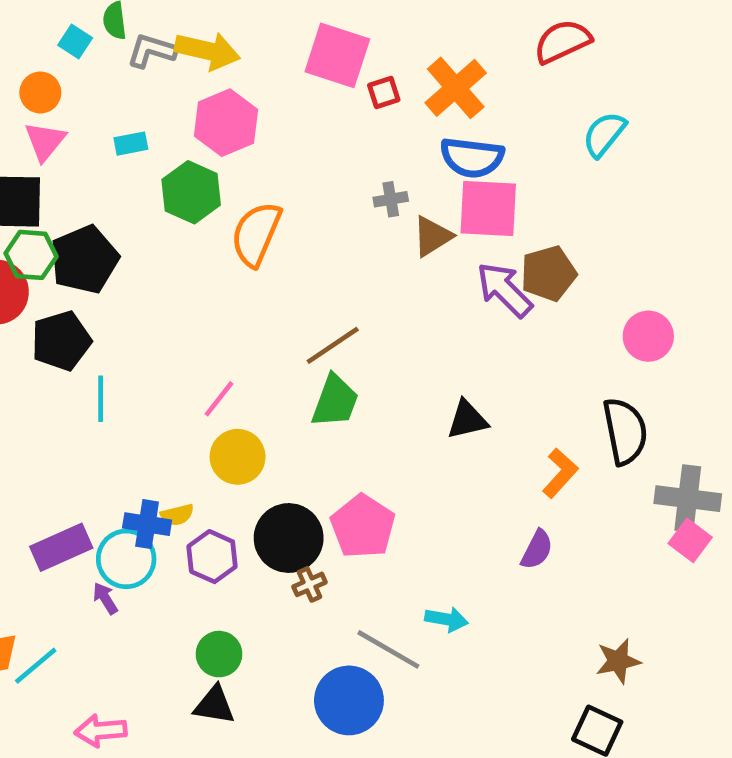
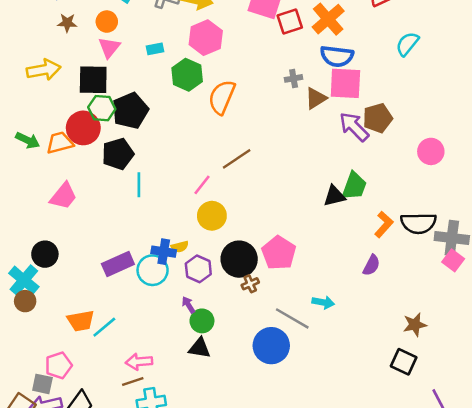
red square: (384, 93) -> (290, 22), size x1.5
brown line: (333, 345) -> (237, 159), moved
green trapezoid: (335, 401) -> (354, 186), moved
black semicircle: (625, 431) -> (418, 223), moved, turned 100
purple arrow: (105, 598) -> (188, 305), moved

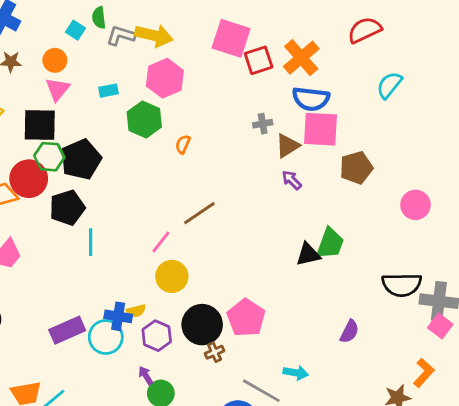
orange semicircle: (222, 97) -> (183, 144), size x0.5
purple arrow: (354, 127) -> (292, 180), moved, size x0.6
orange L-shape: (384, 224) -> (424, 373), moved

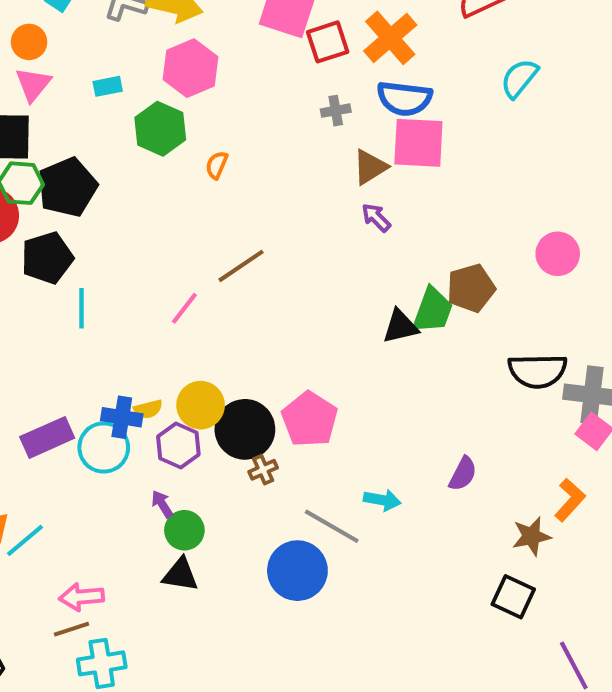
gray cross: (263, 124) -> (336, 111), moved
brown pentagon: (356, 168) -> (471, 288), moved
yellow circle: (172, 276) -> (201, 405), moved
purple semicircle: (349, 331) -> (463, 474), moved

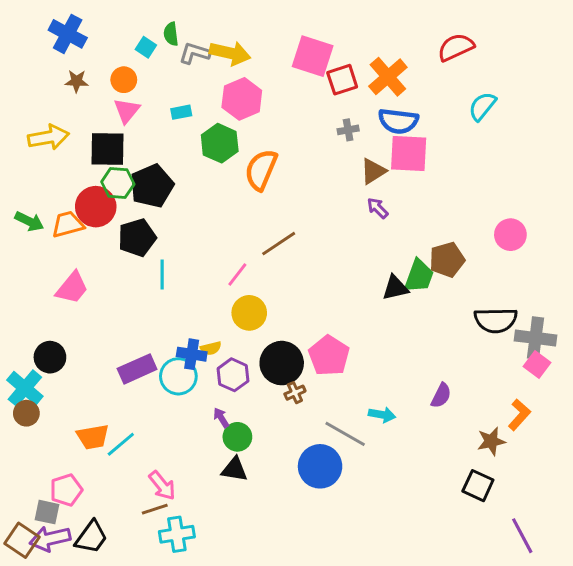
orange semicircle: (217, 165) -> (261, 170), size x2.0
yellow circle: (201, 405) -> (249, 313), moved
pink arrow: (81, 597) -> (162, 486), turned -124

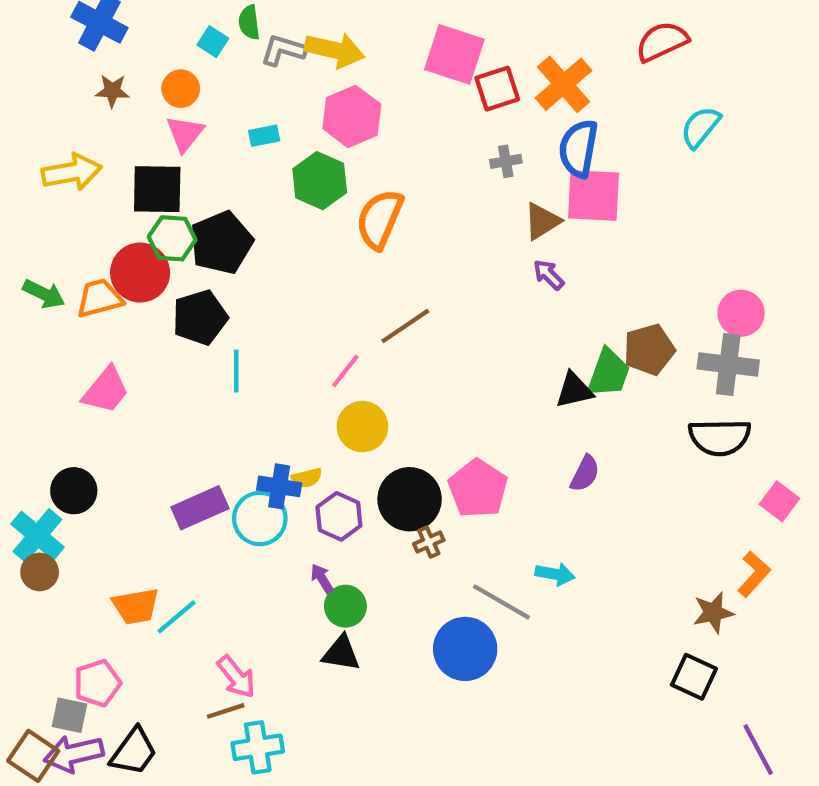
blue semicircle: (398, 121) -> (578, 149), turned 93
gray cross: (536, 338) -> (728, 365), moved
purple semicircle: (441, 396) -> (585, 474), moved

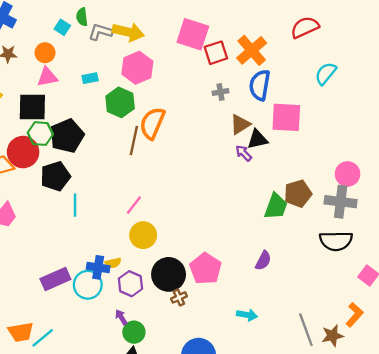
pink triangle: (185, 134) -> (47, 77), turned 40
pink square: (593, 196) -> (286, 117), moved
brown line: (405, 326) -> (134, 140), moved, turned -44
black triangle: (574, 390) -> (257, 139), moved
gray line: (502, 602) -> (306, 330), moved, turned 40

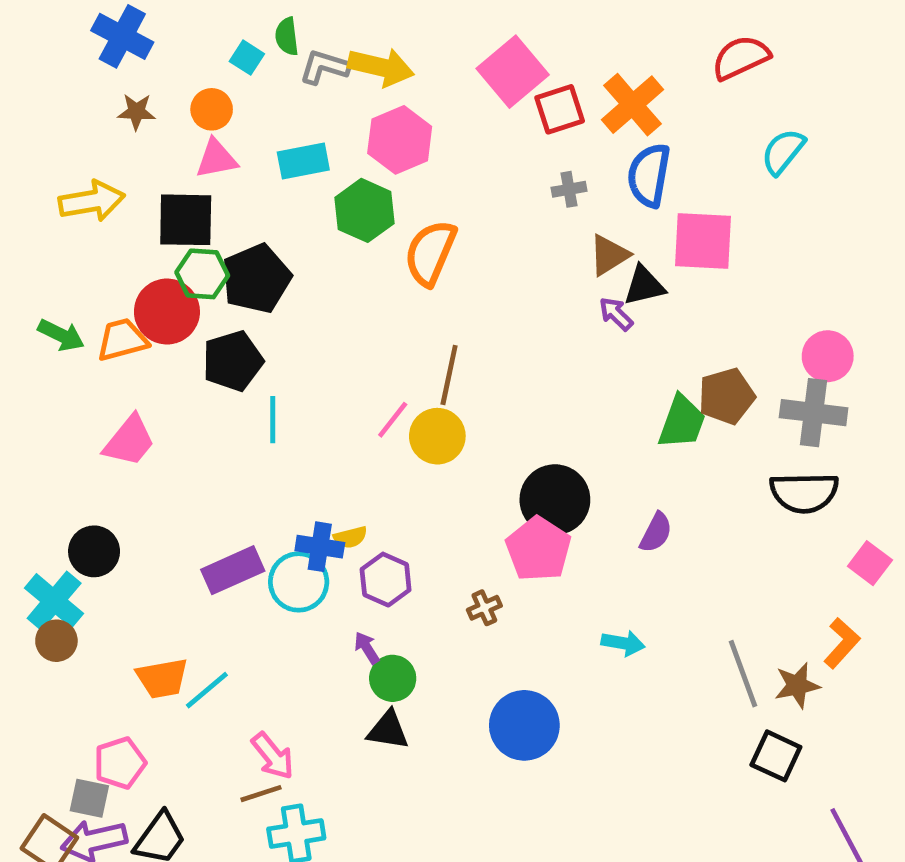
pink square: (193, 34) -> (513, 72), turned 32
cyan rectangle: (90, 78) -> (303, 161), size x1.5
brown line: (134, 140) -> (449, 375), moved
yellow circle: (143, 235) -> (437, 436), moved
black circle: (169, 274) -> (555, 500), moved

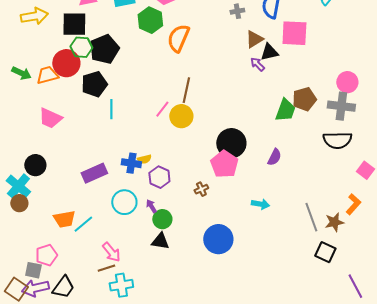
pink trapezoid: (129, 441) -> (50, 118), turned 75
cyan circle: (299, 582) -> (124, 202), moved

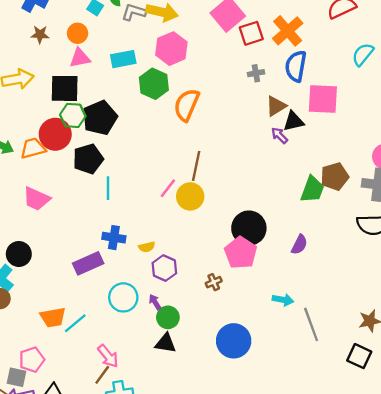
blue cross: (131, 163) -> (114, 238), moved
gray line: (311, 217) -> (311, 324), moved
brown line: (106, 268) -> (102, 375), turned -36

